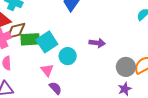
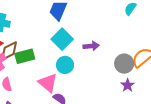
cyan square: (47, 42) -> (62, 39), moved
pink triangle: (47, 70) -> (48, 83), size x1.5

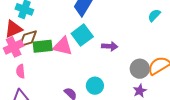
cyan circle: (65, 65) -> (95, 86), moved
pink triangle: (48, 83) -> (63, 46), moved, turned -35

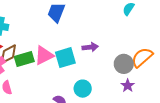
cyan square: (82, 35) -> (65, 58), moved, turned 30
pink triangle: (63, 46) -> (44, 55), turned -30

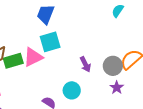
purple arrow: (90, 47) -> (85, 64), moved, turned 70
cyan square: (65, 58) -> (50, 42), moved

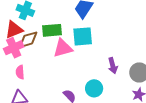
green rectangle: (13, 61) -> (52, 30), moved

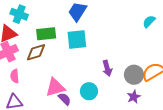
brown diamond: (28, 40) -> (36, 52), moved
pink triangle: (63, 48) -> (55, 87), moved

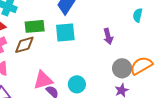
cyan semicircle: (149, 21) -> (138, 15), turned -32
purple arrow: (107, 68) -> (108, 36), moved

